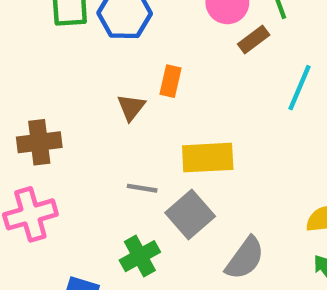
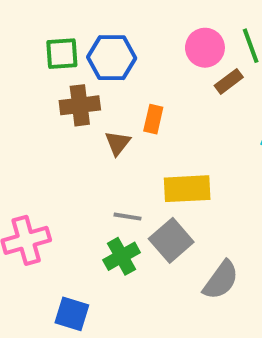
brown cross: (39, 142) -> (80, 105), moved
green cross: (140, 256) -> (122, 256), moved

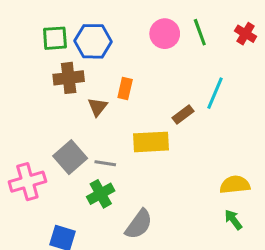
brown rectangle: (229, 81) -> (183, 114), moved
gray square: (171, 240) -> (70, 157), moved
gray semicircle: (221, 280) -> (139, 224), moved

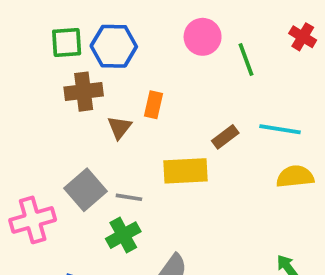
green line: (200, 32) -> (246, 59), moved
cyan line: (215, 93) -> (280, 129), moved, turned 76
yellow semicircle: (235, 185) -> (295, 177), moved

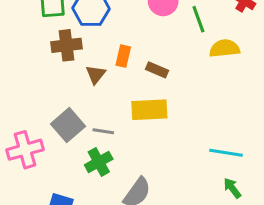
cyan line: (280, 129) -> (226, 153), moved
brown rectangle: (225, 137) -> (157, 70), moved, turned 60
yellow semicircle: (295, 177) -> (225, 48), moved

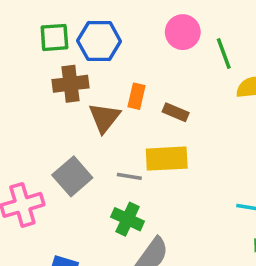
brown triangle: (96, 74) -> (104, 118), size x1.4
gray line: (103, 131) -> (129, 176), moved
green cross: (99, 162) -> (128, 219), moved, turned -36

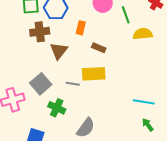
orange rectangle: (136, 96) -> (81, 28), moved
green cross: (128, 219) -> (57, 108), moved

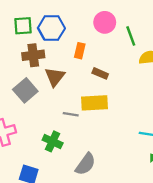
gray square: (41, 84) -> (25, 90), moved

